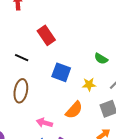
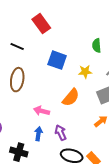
green semicircle: (101, 59) -> (97, 46), turned 56

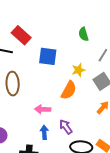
red rectangle: (41, 24) -> (21, 35), moved
yellow star: (85, 72) -> (78, 70), moved

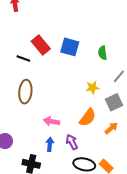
blue square: (48, 56) -> (70, 47), moved
orange semicircle: (69, 90) -> (88, 117), moved

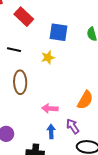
red rectangle: (41, 45) -> (24, 17), moved
yellow star: (93, 88) -> (48, 57), moved

